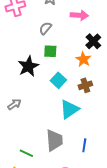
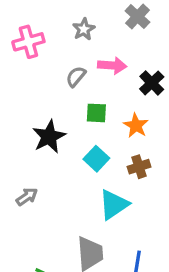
pink arrow: (79, 15) -> (112, 66), moved
black cross: (93, 41) -> (152, 83), moved
green square: (50, 51) -> (96, 113), moved

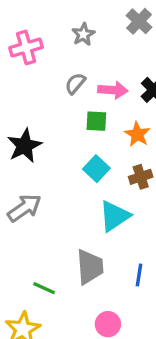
pink arrow: (112, 66) -> (113, 90), moved
black star: (49, 137) -> (24, 146), moved
gray arrow: (27, 197) -> (24, 208), size x1.5

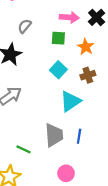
gray semicircle: (75, 83) -> (25, 26), moved
blue line: (139, 275) -> (79, 136), moved

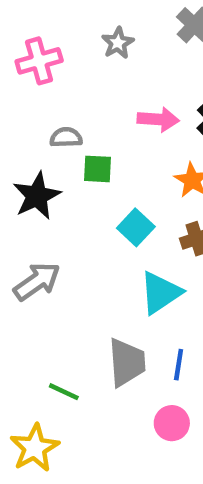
gray semicircle: (25, 26) -> (66, 137), turned 48
green square: (58, 38) -> (98, 169), moved
pink circle: (66, 173) -> (172, 423), moved

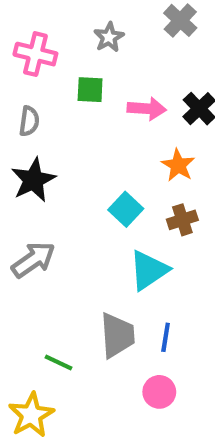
pink cross: (39, 61) -> (35, 54), turned 30
gray semicircle: (66, 137) -> (29, 121), moved, turned 100
green square: (98, 169) -> (90, 90), moved

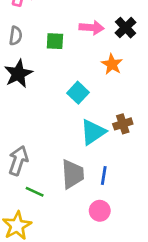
green square: (90, 90) -> (55, 41), moved
brown cross: (182, 220) -> (123, 124), moved
gray arrow: (33, 260) -> (18, 161), moved, turned -36

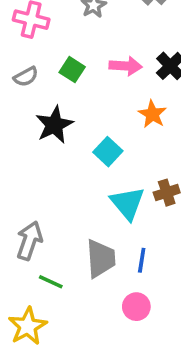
gray semicircle: (16, 36) -> (26, 77), turned 54
green square: (55, 41) -> (72, 70), moved, turned 30
black star: (18, 74) -> (54, 125), moved
cyan triangle: (93, 132) -> (127, 203), turned -36

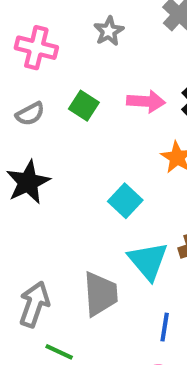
black star: (54, 125) -> (28, 182), moved
gray trapezoid: (101, 258) -> (100, 294), moved

